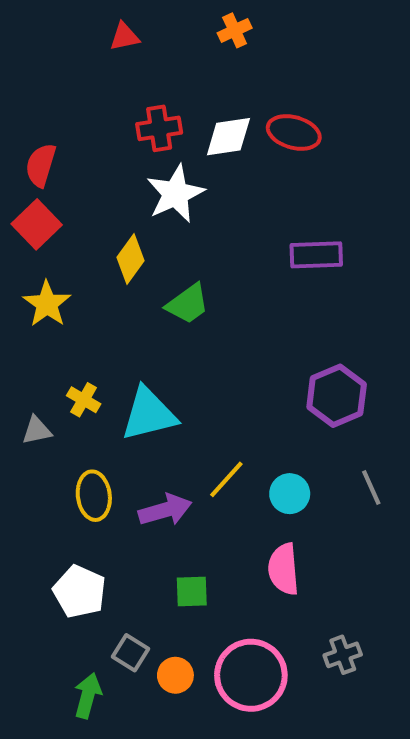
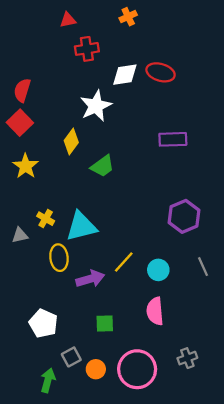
red cross: (159, 128) -> (87, 49), moved
yellow ellipse: (94, 496) -> (59, 258), moved
gray square: (131, 653) -> (71, 357), turned 30

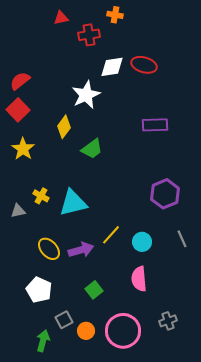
orange cross: (128, 17) -> (115, 15), turned 35
red cross: (87, 49) -> (89, 35), moved
red semicircle: (22, 90) -> (20, 81), turned 35
yellow ellipse: (59, 258) -> (49, 249), moved, turned -35
green square: (105, 323) -> (94, 290), turned -36

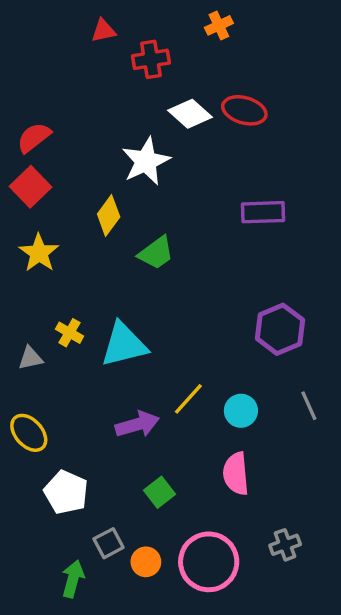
orange cross: (115, 15) -> (219, 25), moved, turned -35
white diamond: (112, 67) -> (190, 114), turned 50
yellow ellipse: (49, 249) -> (29, 433), moved

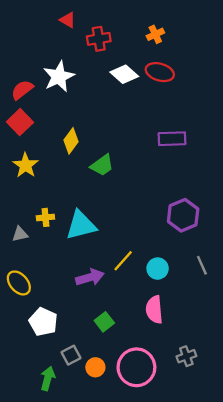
orange cross: (219, 25) -> (155, 34), moved
red triangle: (103, 31) -> (68, 20), turned 42
white star: (146, 161) -> (59, 77), moved
yellow cross: (70, 333) -> (45, 217), turned -35

